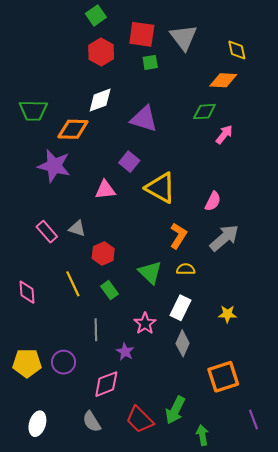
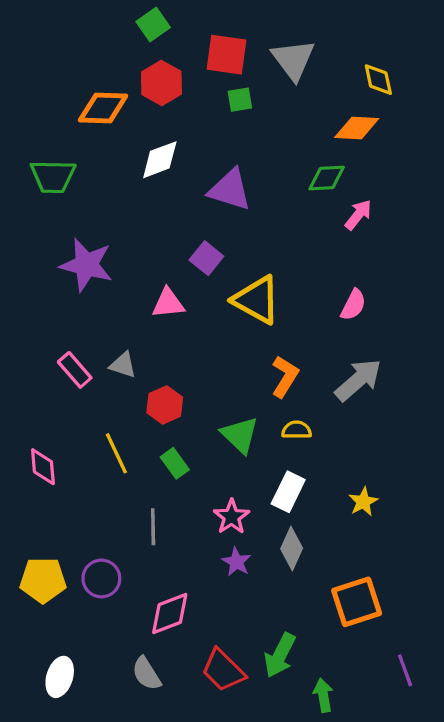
orange diamond: (73, 129) -> (103, 108), moved
pink semicircle: (213, 201) -> (353, 305), moved
yellow star: (227, 314) -> (363, 502), turned -30
purple star: (125, 352) -> (237, 562), moved

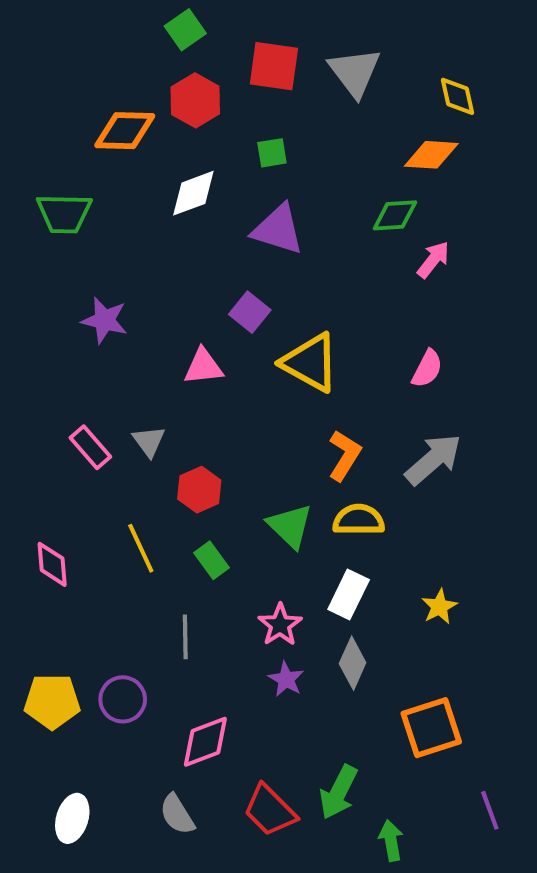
green square: (240, 100) -> (272, 153), moved
purple star: (86, 265) -> (105, 320), size x0.7
gray triangle: (123, 365) -> (149, 441), turned 36
yellow semicircle: (297, 430) -> (359, 520), size x1.4

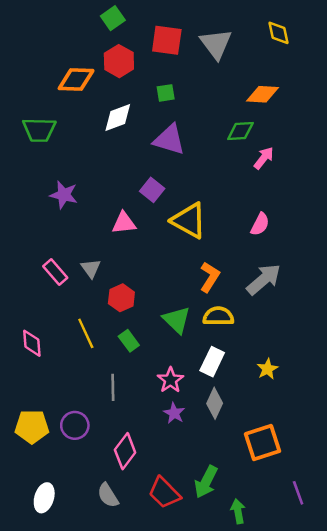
yellow diamond: (457, 96) -> (278, 33), moved
pink diamond: (205, 742) -> (125, 451), turned -32

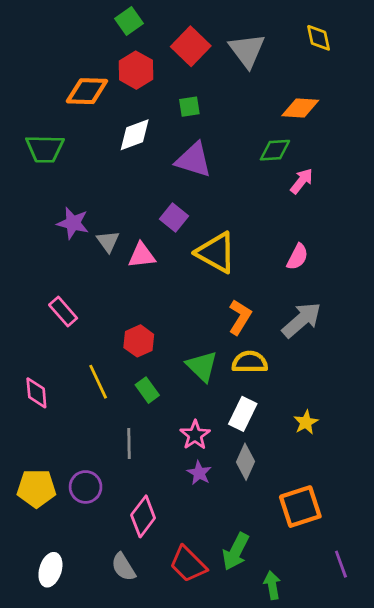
red square: (167, 40) -> (191, 46), turned 36
gray triangle: (91, 268) -> (108, 241), moved

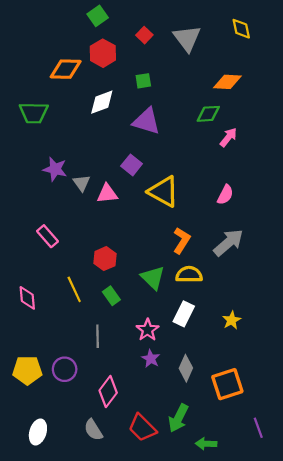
red square: (191, 46) -> (144, 35), size x0.6
gray diamond: (246, 462) -> (186, 368), moved
green arrow: (272, 585) -> (206, 444), turned -78

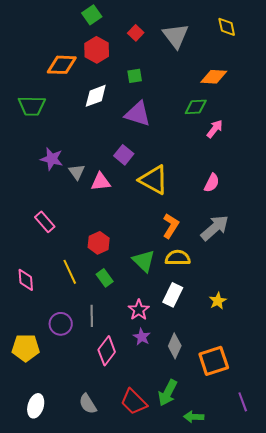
purple circle: (65, 369) -> (61, 324), moved
pink diamond: (108, 392) -> (107, 351), moved

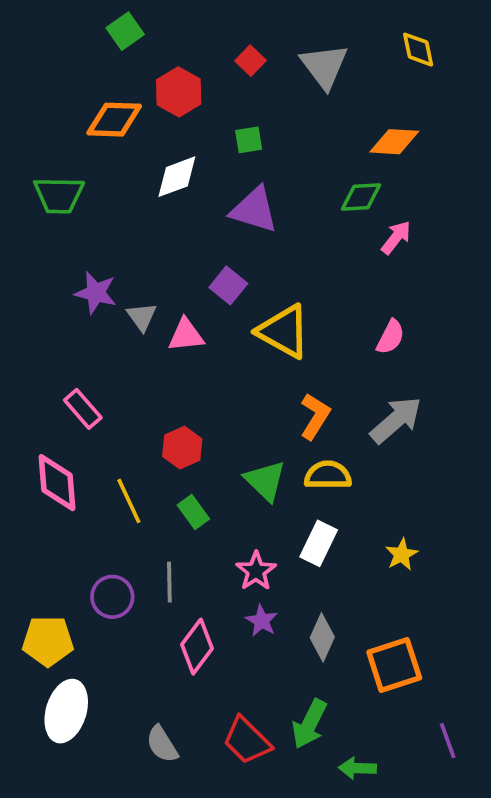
green square: (92, 15) -> (125, 31), moved
pink diamond: (26, 280) -> (57, 483), moved, size x1.4
white ellipse: (36, 406) -> (66, 711), moved, size x1.4

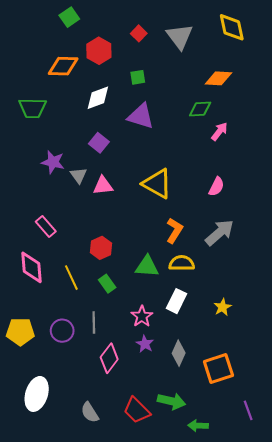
yellow diamond: (418, 50) -> (232, 27), size x1.4
purple square: (228, 285) -> (99, 143), moved
green triangle: (265, 481) -> (147, 266), turned -40
yellow pentagon: (48, 641) -> (20, 332), moved
green arrow: (309, 724) -> (171, 401), turned -104

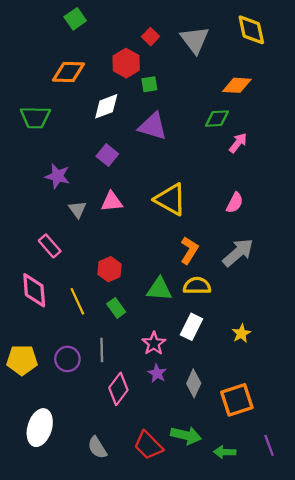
red hexagon: (99, 51) -> (126, 63), moved
gray triangle: (78, 175) -> (77, 209), moved
green arrow: (198, 426) -> (225, 452), moved

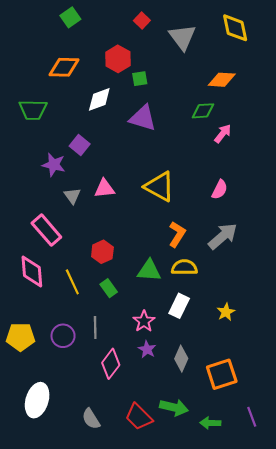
red square: (150, 37) -> (142, 21), moved
purple square: (107, 155) -> (80, 145), moved
pink rectangle: (50, 246) -> (46, 230), size x1.4

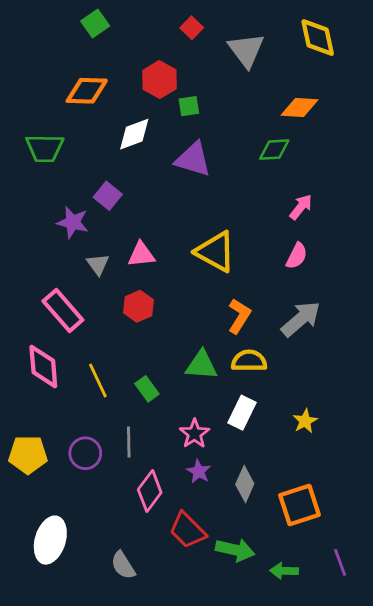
pink arrow: (223, 134) -> (301, 207), moved
red hexagon: (102, 252) -> (138, 306), moved
red trapezoid: (139, 417) -> (187, 530), moved

